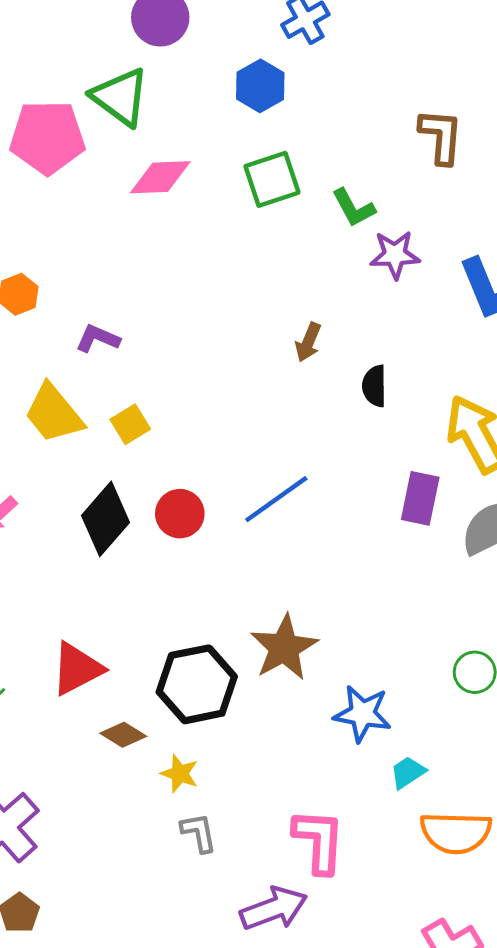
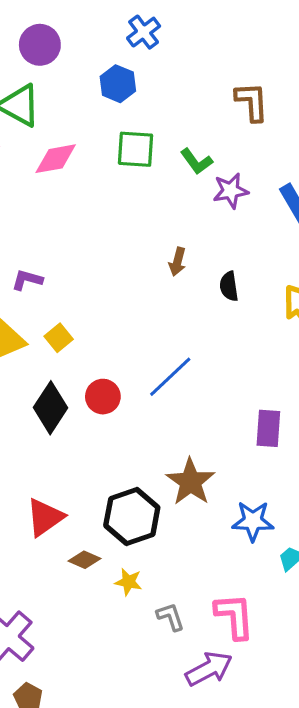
green square: (272, 179) -> (136, 149), turned 30
purple rectangle: (420, 498) -> (268, 428), moved
gray L-shape: (199, 833) -> (171, 617), moved

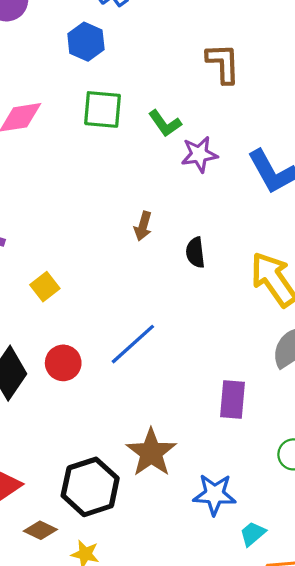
yellow square: (59, 338) -> (45, 287), moved

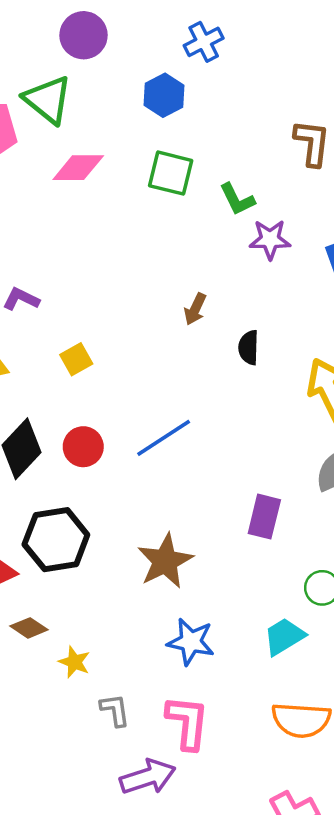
black hexagon: (90, 487) -> (56, 540), moved
blue star: (214, 494) -> (191, 642), moved
cyan trapezoid: (253, 534) -> (284, 636), moved, size x1.4

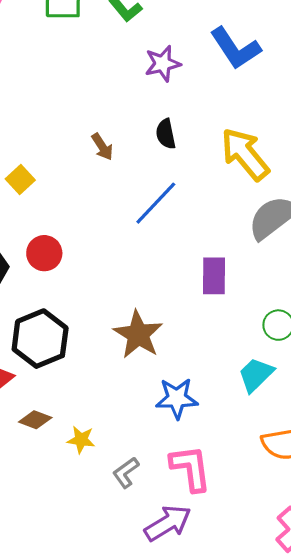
purple star: (270, 239) -> (163, 64), moved
brown arrow: (195, 309) -> (102, 147), moved, turned -44
blue line: (164, 438) -> (156, 203), moved
gray L-shape: (115, 710) -> (126, 473), turned -104

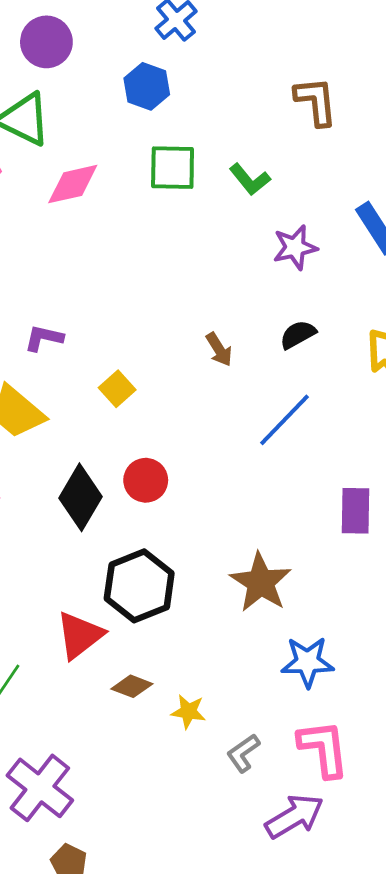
black semicircle: (166, 134) -> (298, 335), turned 72

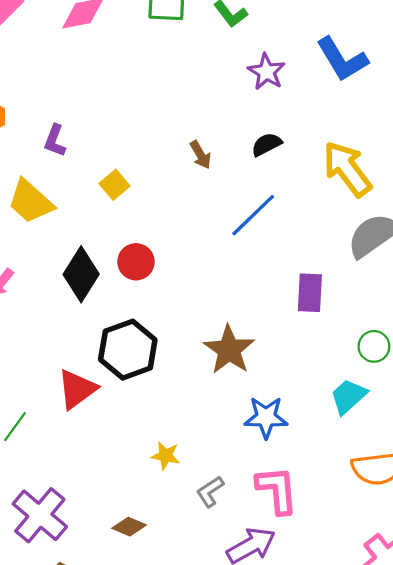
purple star: (295, 247) -> (266, 72), turned -30
purple L-shape: (44, 338) -> (55, 141), turned -84
brown diamond: (132, 686) -> (129, 527), moved

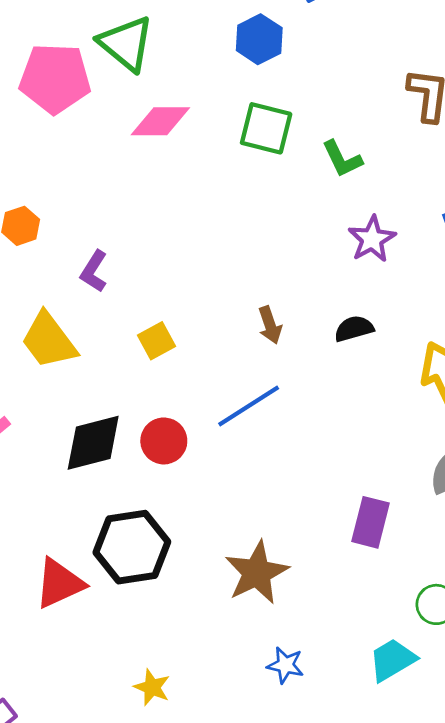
blue line: (253, 215) -> (249, 406), moved
black diamond: (81, 274) -> (93, 443), turned 32
blue star: (266, 417) -> (285, 665), size x0.7

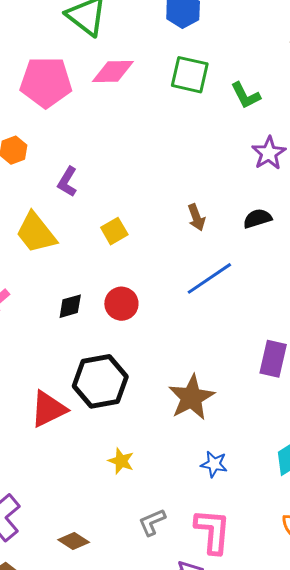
pink pentagon: (55, 78) -> (46, 82), moved
blue line: (249, 406) -> (209, 278), moved
black diamond: (93, 443) -> (70, 306), size x0.6
yellow star: (152, 687) -> (121, 461), moved

